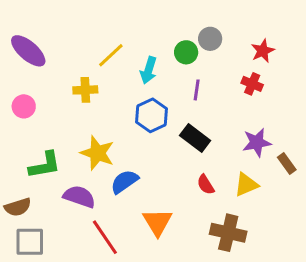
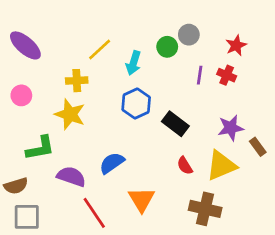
purple line: (197, 90) -> (200, 75), moved
yellow star: (97, 153) -> (70, 114), moved
yellow triangle: (246, 185) -> (221, 166), size x1.4

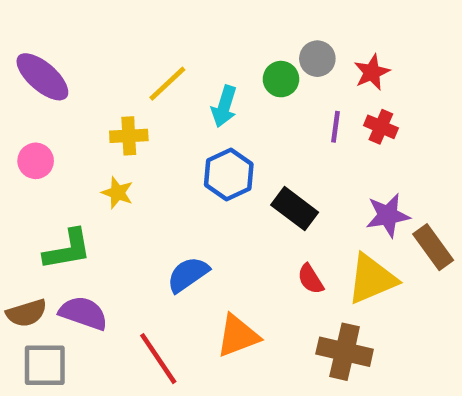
red star: (236, 45) -> (372, 72), moved
yellow star: (70, 114) -> (117, 193), size x0.6
brown rectangle: (258, 147) -> (433, 247), size x1.4
purple semicircle: (71, 176) -> (83, 313), moved
orange triangle: (142, 199) -> (238, 336), turned 40

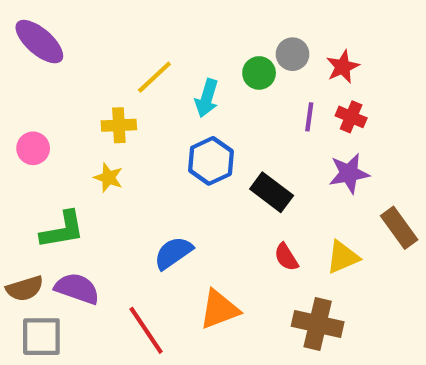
purple ellipse: (42, 77) -> (39, 42), moved
purple star: (388, 215) -> (349, 173), moved
yellow triangle: (372, 279) -> (343, 257), size x0.7

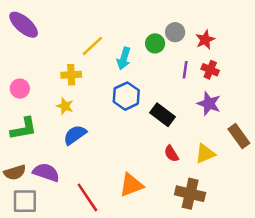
purple star: (349, 173) -> (209, 104), turned 30
green L-shape: (62, 230) -> (24, 129), moved
blue semicircle: (173, 253) -> (75, 135), moved

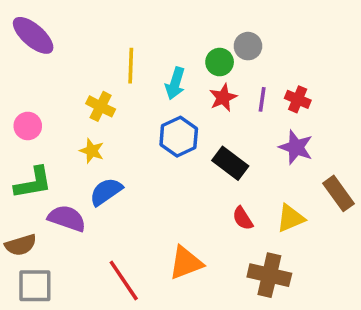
red star: (205, 40) -> (223, 98), moved
yellow line: (92, 46) -> (131, 66), turned -45
yellow cross: (71, 75) -> (101, 106), turned 30
purple semicircle: (46, 172) -> (67, 218), moved

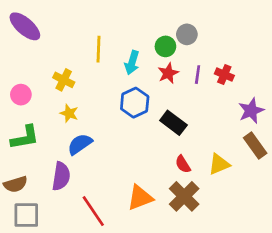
yellow cross: (101, 106) -> (64, 80), moved
purple star: (296, 147) -> (251, 111), moved, turned 30
purple semicircle: (67, 218) -> (61, 176), moved, turned 80
brown cross: (269, 275) -> (184, 196), moved, turned 32

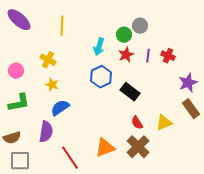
yellow line: (99, 49) -> (62, 26), moved

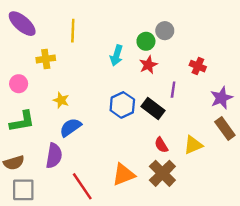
purple line: (148, 56) -> (173, 90), moved
yellow cross: (48, 60) -> (46, 59), moved, turned -35
blue hexagon: (101, 77) -> (122, 105), moved

